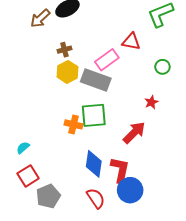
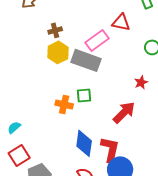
green square: (94, 115) -> (84, 95), size x0.6

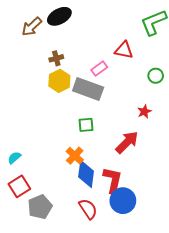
pink rectangle: (97, 40) -> (99, 69), size x0.7
orange cross: (64, 104) -> (75, 156), moved, turned 30

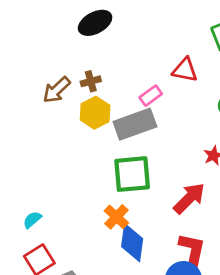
brown arrow: (32, 27) -> (57, 90), moved
gray rectangle: (88, 89) -> (135, 124), turned -40
green square: (86, 125) -> (132, 174), size x1.8
red L-shape: (113, 180) -> (192, 251), moved

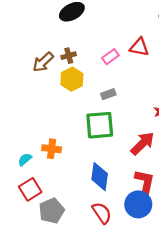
pink rectangle: (151, 96) -> (110, 57), moved
gray rectangle: (135, 124) -> (108, 94), moved, size x0.5
orange cross: (116, 217) -> (52, 149), moved, turned -36

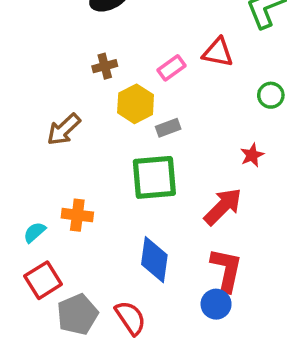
brown arrow: (43, 62) -> (64, 129), moved
yellow hexagon: (72, 79) -> (136, 104), moved
blue circle: (138, 204) -> (216, 304), size x0.7
red semicircle: (102, 213) -> (130, 318), moved

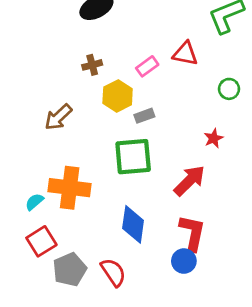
orange cross: (77, 215) -> (70, 188), size x1.6

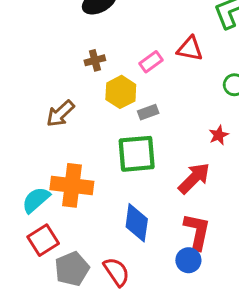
cyan semicircle: (34, 202) -> (36, 200), size x1.5

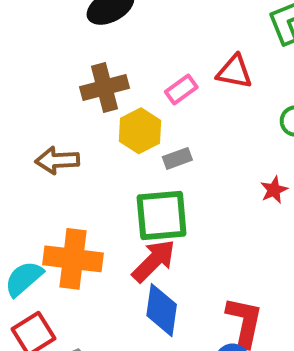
brown cross: (95, 60) -> (104, 88), size x1.6
brown arrow: (60, 114) -> (57, 160), turned 40
red arrow: (194, 178) -> (154, 261), moved

